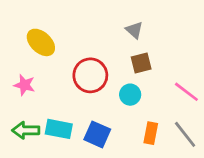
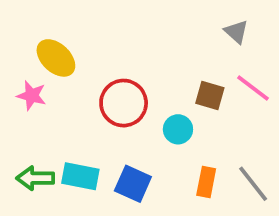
gray triangle: (134, 30) -> (236, 32), moved
brown square: (141, 63) -> (210, 96), moved, turned 30
pink star: (24, 85) -> (32, 96), moved
pink line: (186, 92) -> (253, 88), moved

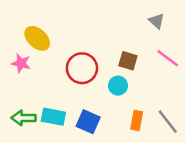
brown square: (210, 96) -> (128, 61), moved

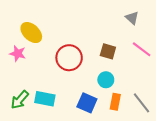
cyan circle: (118, 86) -> (106, 80), moved
green arrow: (24, 118) -> (20, 100), turned -48
blue square: (88, 122) -> (87, 103), moved

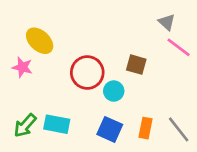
pink line: (142, 49) -> (179, 47), moved
cyan circle: (106, 80) -> (114, 91), moved

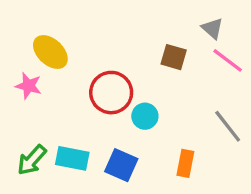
brown square: (136, 65) -> (174, 57), moved
blue square: (110, 129) -> (121, 165), moved
gray line: (179, 129) -> (228, 126), moved

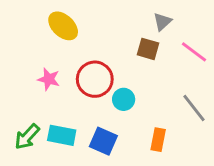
gray triangle: (212, 28) -> (162, 22), moved, turned 36
yellow ellipse: (50, 52) -> (63, 26), moved
pink star: (28, 86) -> (49, 79), moved

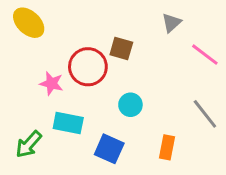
yellow ellipse: (63, 26) -> (29, 23), moved
brown square: (148, 49) -> (121, 49), moved
red circle: (95, 79) -> (88, 67), moved
cyan rectangle: (62, 135) -> (68, 123), moved

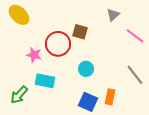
blue square: (109, 149) -> (88, 102), moved

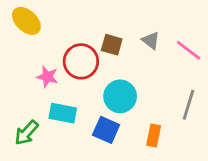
gray triangle: (113, 15) -> (151, 40), moved, turned -40
cyan circle: (86, 69) -> (120, 96), size x1.5
gray line: (135, 75) -> (189, 105), turned 55
blue square: (88, 102) -> (106, 130), moved

